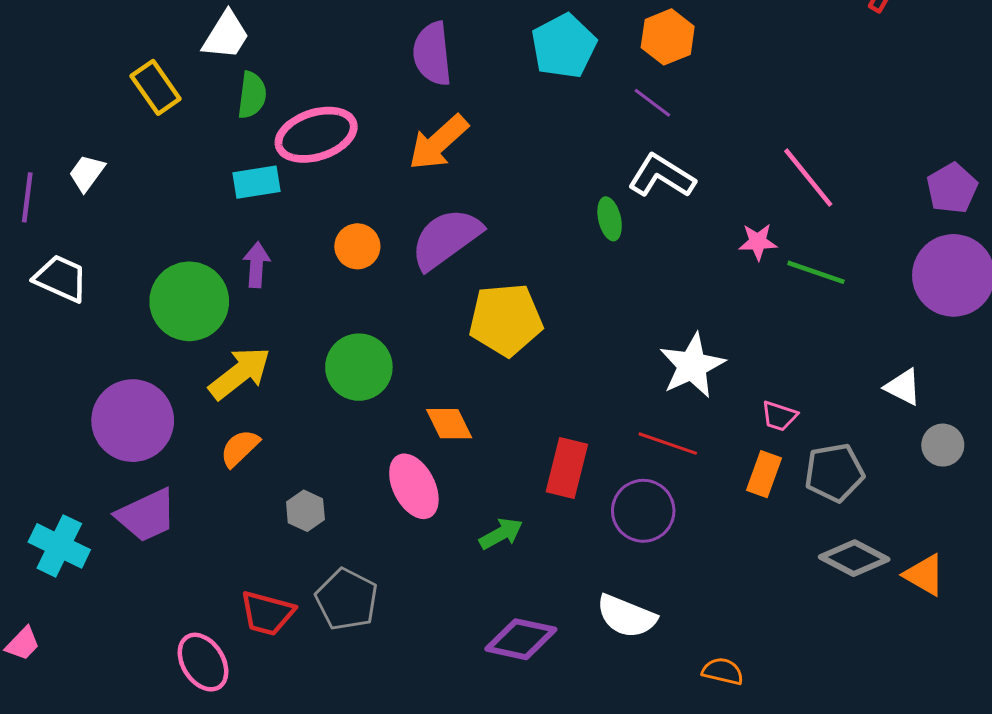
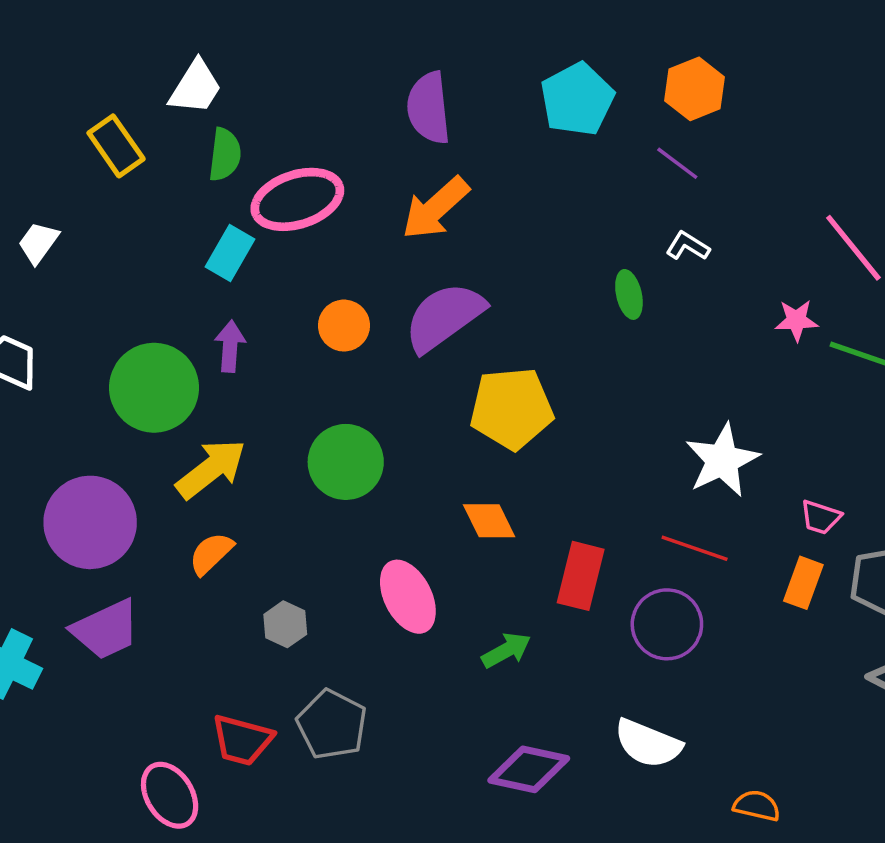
white L-shape: (662, 176) -> (688, 246), size x0.6
cyan rectangle: (256, 182) -> (230, 253), turned -51
orange diamond: (449, 424) -> (489, 521), moved

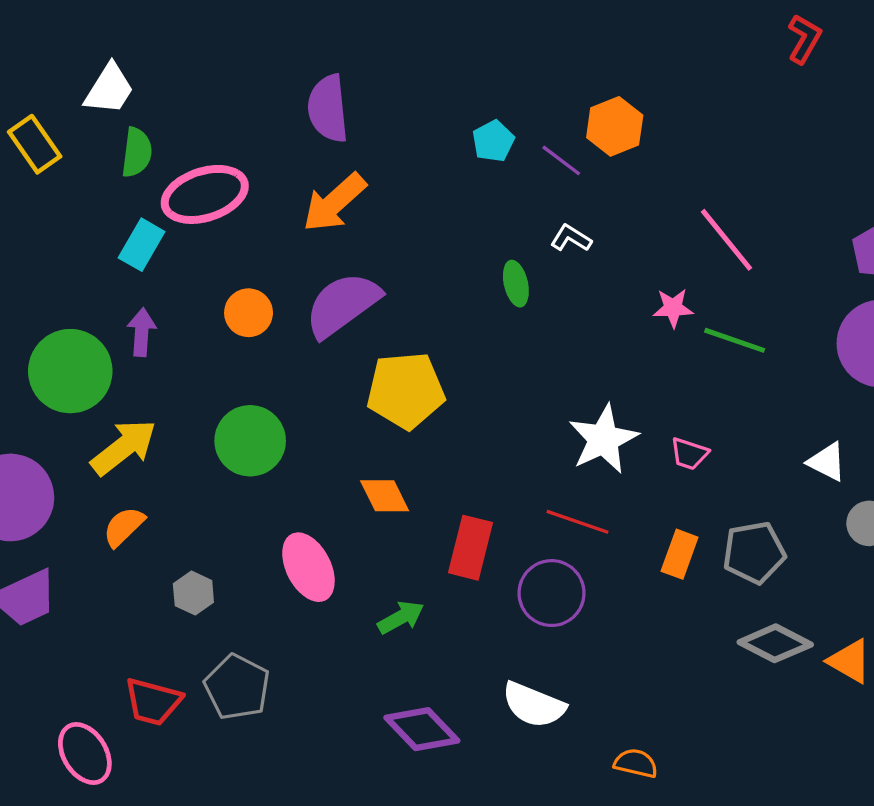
orange hexagon: (695, 89) -> (615, 126), moved
cyan pentagon: (577, 99) -> (493, 141), moved, size x0.6
pink trapezoid: (821, 517) -> (689, 454), moved
purple diamond: (529, 769) -> (422, 729), turned 34

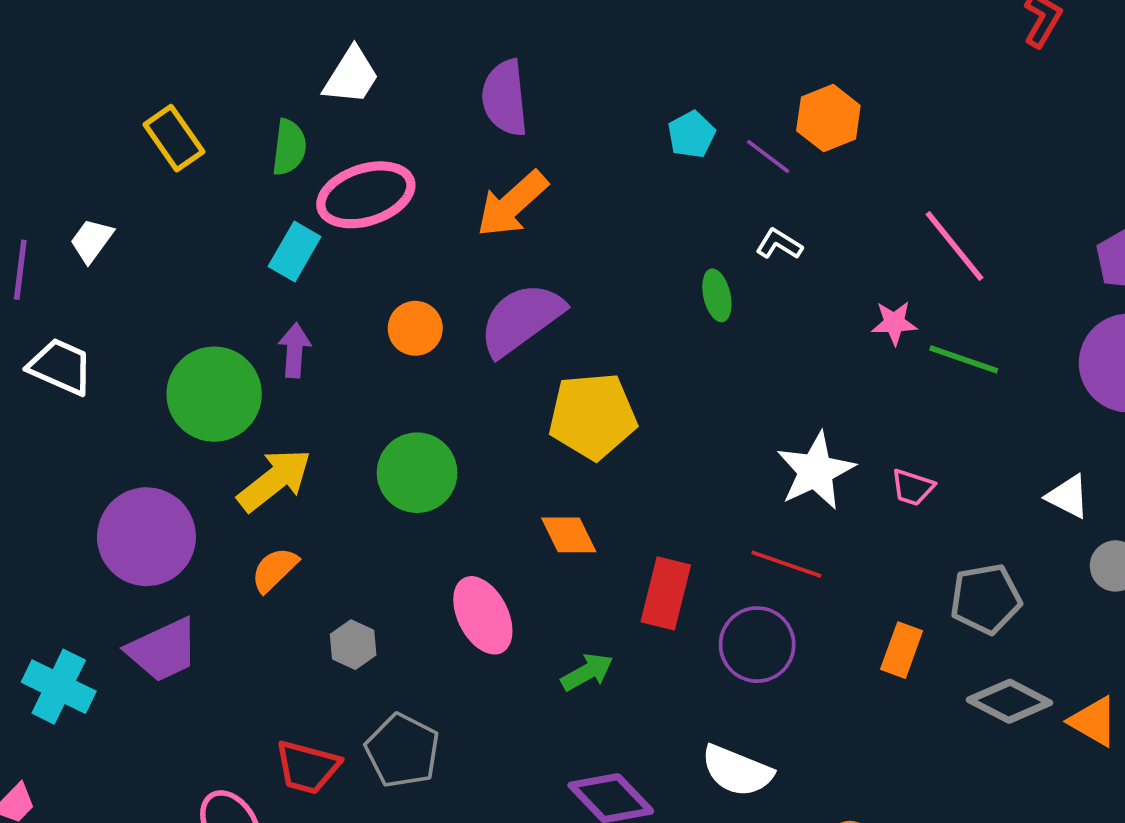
white trapezoid: (109, 89) -> (351, 76), moved
orange rectangle: (680, 554) -> (902, 650), moved

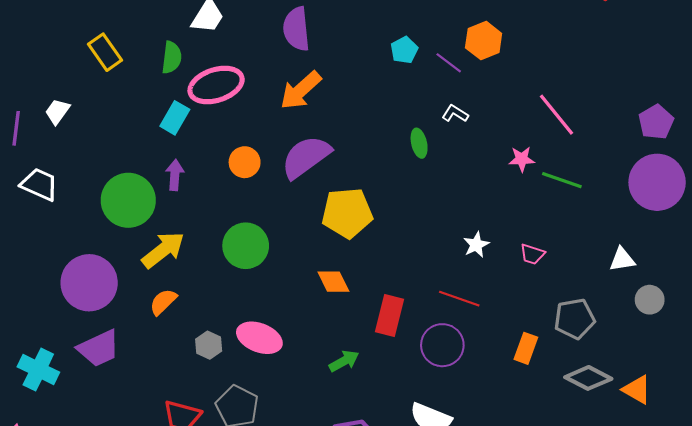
white star: (816, 471) -> (476, 245), size x0.6
white triangle: (1068, 496) -> (622, 259), turned -36
pink ellipse: (483, 615) -> (259, 338), moved, turned -42

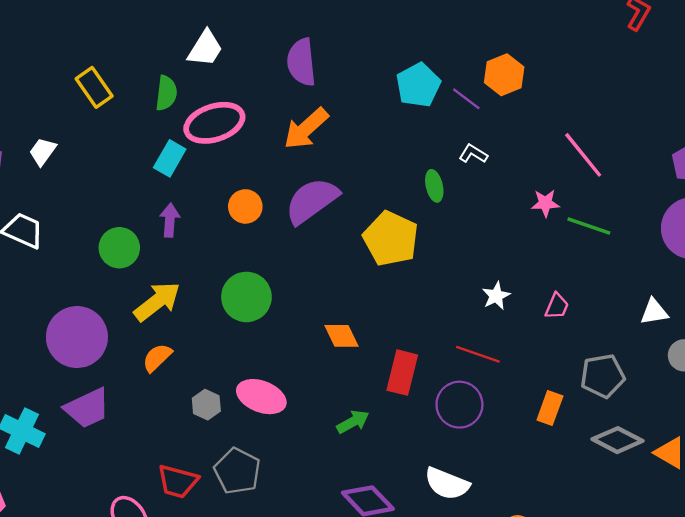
cyan pentagon: (404, 50) -> (418, 85), size x1.5
green circle: (128, 200) -> (119, 248), size x0.7
yellow pentagon: (347, 213) -> (391, 239), moved, turned 30
pink trapezoid: (532, 254) -> (557, 306), turned -85

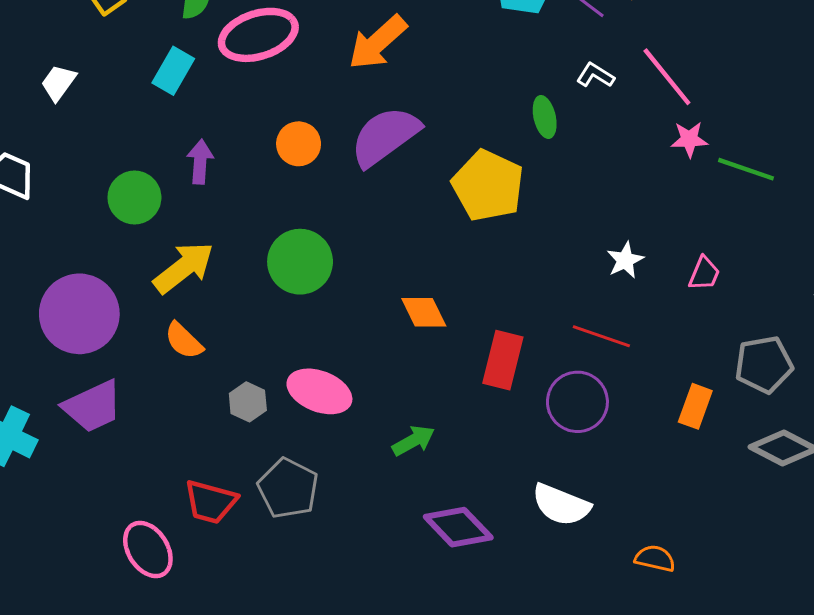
white trapezoid: (43, 151) -> (58, 83), moved
pink line: (583, 155) -> (667, 77), moved
cyan rectangle: (170, 158) -> (173, 71), moved
orange semicircle: (157, 358) -> (184, 341), turned -92
green arrow: (353, 422) -> (413, 441), moved

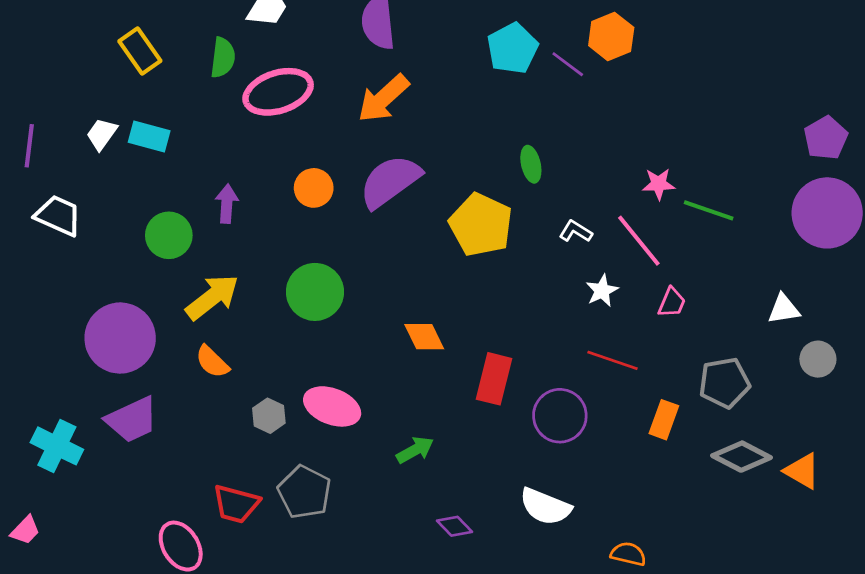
cyan rectangle: (173, 71) -> (149, 137), moved, turned 75
white L-shape: (595, 75) -> (576, 231), moved
pink line: (667, 77) -> (639, 241), moved
red line: (601, 336) -> (613, 360), moved
purple diamond: (458, 527) -> (455, 526), size x0.6

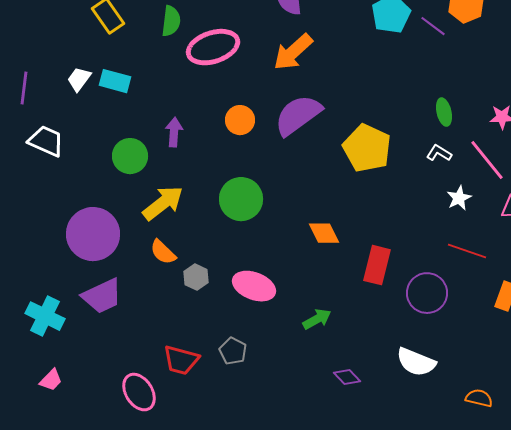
green ellipse: (531, 164) -> (444, 112), moved
gray hexagon: (269, 416) -> (196, 277), moved
gray pentagon: (304, 492) -> (233, 351), size x0.7
pink trapezoid: (25, 530) -> (51, 380), moved

